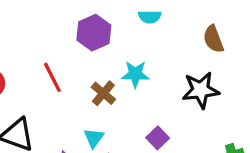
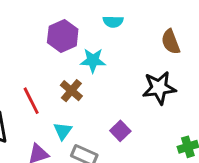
cyan star: (135, 74) -> (93, 60), moved
red line: (52, 77) -> (31, 101), moved

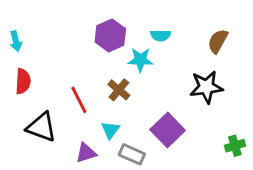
cyan semicircle: (113, 22) -> (160, 35), moved
brown semicircle: (171, 42) -> (218, 41), turned 50
purple square: (120, 131) -> (168, 130), size x1.6

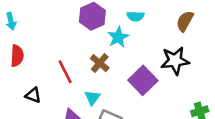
cyan star: (140, 60) -> (118, 37), turned -30
black triangle: (42, 127) -> (33, 95), size x0.6
purple square: (168, 130) -> (143, 80), moved

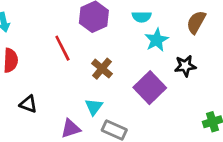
cyan star: (118, 37) -> (157, 40), moved
black star: (175, 61) -> (185, 66), size x0.7
red line: (65, 72) -> (62, 48), moved

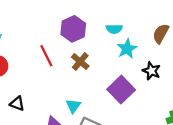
black star: (185, 66) -> (151, 71), turned 30
brown cross: (102, 69) -> (80, 62), moved

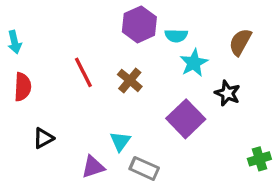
purple hexagon: (73, 29) -> (139, 24), moved
black triangle: (17, 104) -> (43, 138), turned -49

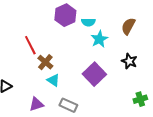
brown cross: (130, 80) -> (45, 62), moved
black star: (227, 93) -> (129, 61), moved
cyan triangle: (120, 141) -> (53, 80), moved, turned -32

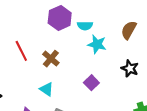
cyan star: (99, 39) -> (97, 44), turned -30
brown cross: (45, 62) -> (51, 59), moved
purple square: (94, 74) -> (91, 83), size x0.6

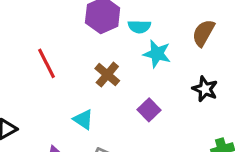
brown cross: (51, 59) -> (107, 75), moved

